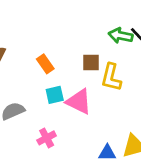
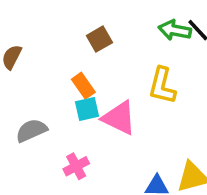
brown square: (91, 63) -> (99, 39), moved, turned -30
orange rectangle: (45, 64) -> (83, 86), moved

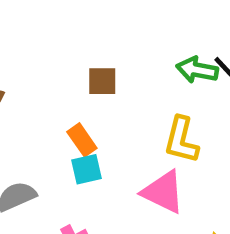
brown square: (99, 39) -> (102, 81), turned 30
pink triangle: (119, 118) -> (163, 192), moved

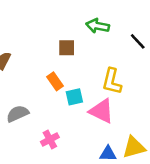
green arrow: (197, 70) -> (98, 26), moved
cyan square: (86, 169) -> (74, 97), moved

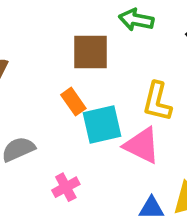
brown square: (67, 48) -> (91, 52), size x1.5
cyan square: (74, 97) -> (102, 124), size x1.5

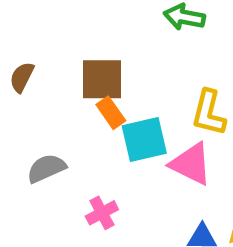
brown square: (91, 52) -> (102, 79), moved

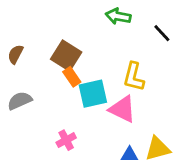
brown square: (102, 79) -> (66, 56), turned 32
gray semicircle: (46, 168) -> (20, 101), moved

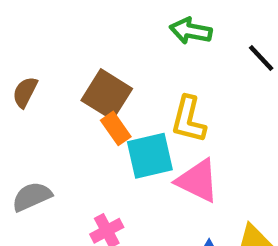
yellow L-shape: (134, 77) -> (188, 119), moved
gray semicircle: (20, 101) -> (32, 197), moved

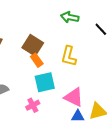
cyan square: (150, 156) -> (45, 82), moved
pink triangle: (198, 181) -> (74, 97), moved

